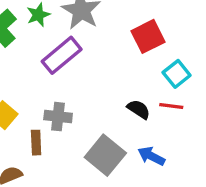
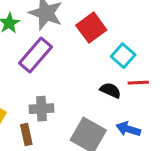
red square: (148, 36) -> (91, 28), moved
cyan square: (177, 74) -> (123, 56), moved

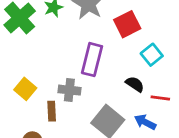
purple rectangle: (35, 55) -> (92, 60), moved, turned -36
red line: (138, 83) -> (160, 98), moved

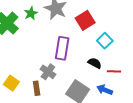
yellow square: (25, 89) -> (11, 83), moved
gray cross: (69, 90) -> (48, 72), turned 35

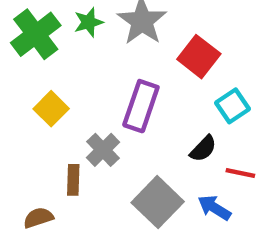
red square: (85, 20) -> (199, 57), turned -30
black semicircle: (95, 63) -> (203, 149), turned 96
yellow square: (11, 83) -> (51, 109), moved

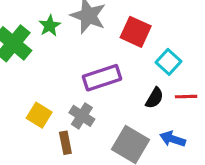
purple rectangle: (141, 106) -> (102, 78), turned 66
yellow square: (51, 109) -> (39, 115), moved
red line: (240, 173) -> (186, 97), moved

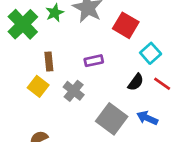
purple rectangle: (102, 78) -> (94, 61), size x0.6
red line: (186, 97) -> (162, 84), turned 30
brown rectangle: (65, 143) -> (49, 61), moved

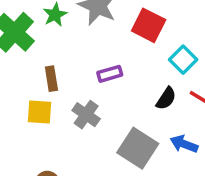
yellow square: (38, 86) -> (39, 112), turned -30

